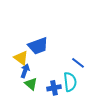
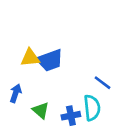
yellow triangle: (21, 58) -> (30, 58), moved, turned -42
blue arrow: (25, 71) -> (16, 93), moved

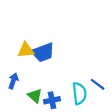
blue line: (103, 83) -> (98, 84), moved
blue cross: (71, 116) -> (52, 100), moved

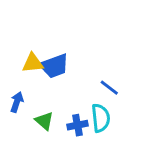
blue line: (98, 84) -> (109, 88), moved
blue cross: (52, 100) -> (78, 125), moved

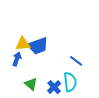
blue arrow: (17, 102) -> (17, 59), moved
blue cross: (78, 125) -> (54, 87), turned -32

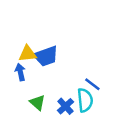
blue arrow: (17, 59) -> (20, 72), turned -32
blue line: (76, 61) -> (92, 84), moved

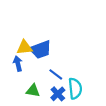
blue line: (92, 84) -> (56, 74), moved
green triangle: (37, 103) -> (33, 91), turned -32

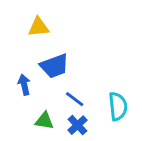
yellow triangle: (24, 47) -> (39, 27), moved
cyan semicircle: (75, 88) -> (118, 106), moved

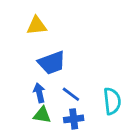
blue arrow: (24, 85) -> (39, 93), moved
blue cross: (77, 125) -> (74, 119), turned 36

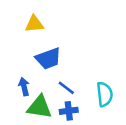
blue arrow: (39, 93) -> (24, 87), moved
green triangle: (42, 115) -> (39, 107), size x1.5

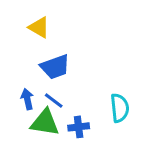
yellow triangle: (34, 24) -> (39, 27), turned 36
blue line: (66, 88) -> (54, 101), moved

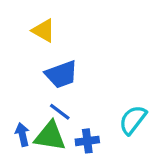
blue arrow: (27, 99) -> (22, 134), moved
cyan semicircle: (120, 108) -> (133, 120), turned -136

